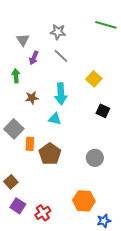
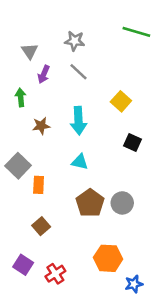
cyan triangle: (55, 119) -> (80, 162), moved
brown pentagon: (50, 154) -> (90, 203), moved
brown square: (11, 182) -> (41, 226), moved

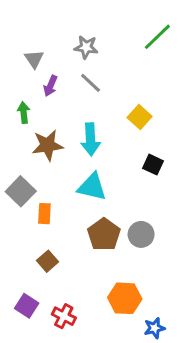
green line: (136, 32) -> (157, 37), turned -60
brown star: (41, 126) -> (47, 145), size x1.5
cyan triangle: (80, 162) -> (92, 187), size x1.5
red cross: (55, 274) -> (64, 316), turned -30

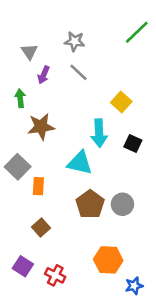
cyan arrow: (91, 139) -> (99, 133), moved

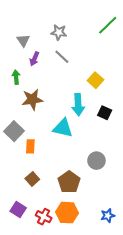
brown pentagon: (90, 204) -> (69, 182), moved
orange hexagon: (108, 260) -> (67, 213), moved
blue star: (134, 286) -> (108, 216), moved

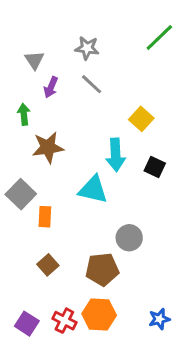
gray circle: (96, 161) -> (129, 238), moved
brown pentagon: (69, 182) -> (102, 269), turned 30
purple square: (18, 209) -> (27, 324), moved

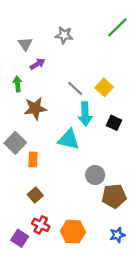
gray line: (92, 84) -> (75, 88), moved
purple arrow: (51, 87) -> (37, 64), turned -144
brown pentagon: (102, 269) -> (114, 196), moved
red cross: (64, 321) -> (41, 225), moved

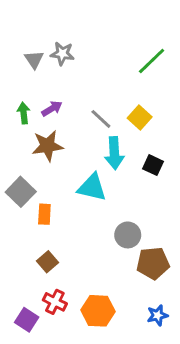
green line: (117, 27) -> (152, 61), moved
gray star: (64, 35) -> (62, 54), moved
purple arrow: (37, 64) -> (52, 109), moved

